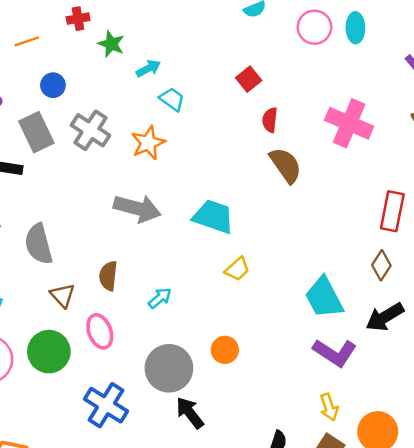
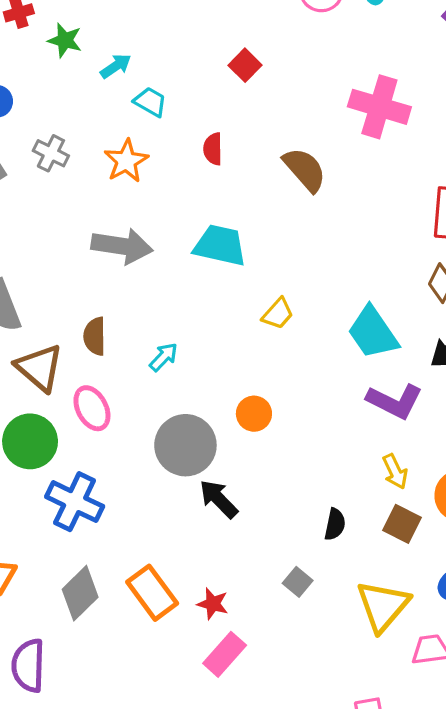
red semicircle: (270, 120) -> (213, 149), moved
gray cross: (90, 130) -> (51, 153), size x0.7
yellow trapezoid: (237, 269) -> (278, 314), moved
brown triangle: (63, 295) -> (39, 368), size x1.5
blue cross: (106, 405) -> (75, 502), moved

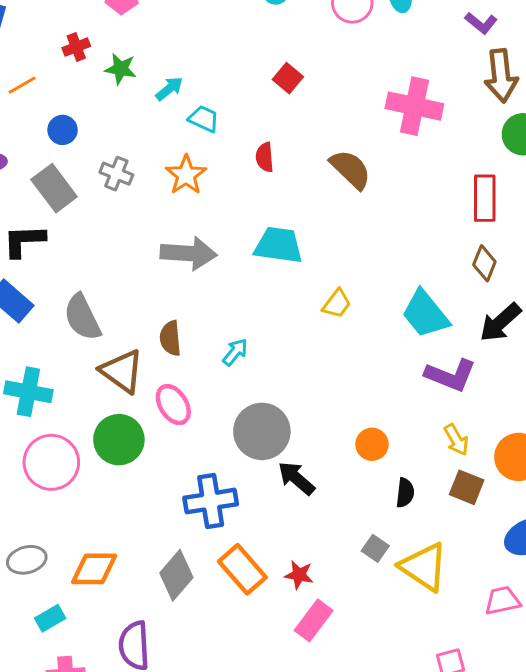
orange circle: (254, 414) -> (372, 444), moved
blue cross: (75, 502) -> (211, 501), moved, turned -30
yellow triangle: (383, 606) -> (424, 567), moved, turned -32

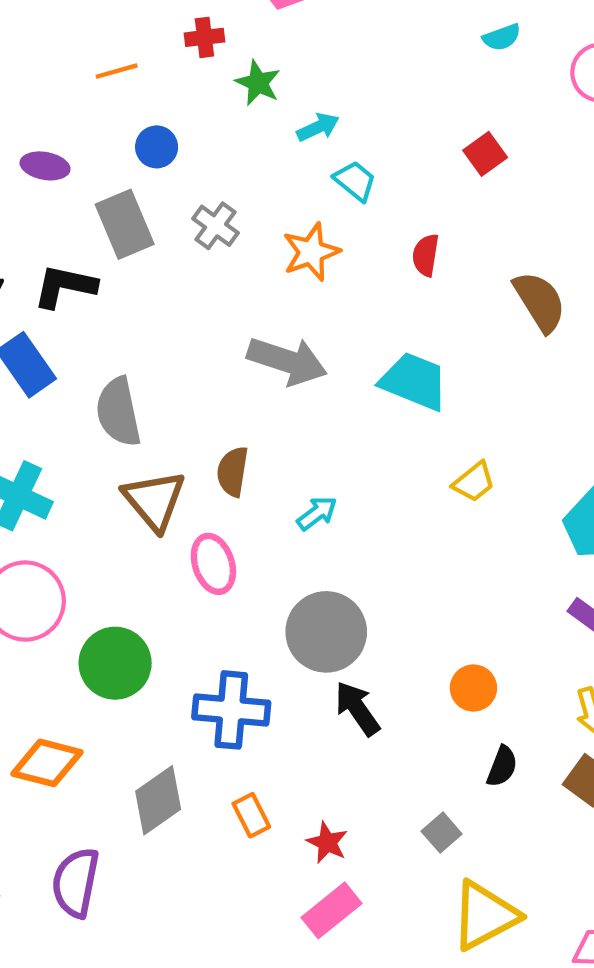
green circle: (119, 440) -> (115, 663), moved
yellow triangle: (424, 567) -> (485, 915), moved, turned 44
orange rectangle: (242, 569) -> (251, 815), size x0.6

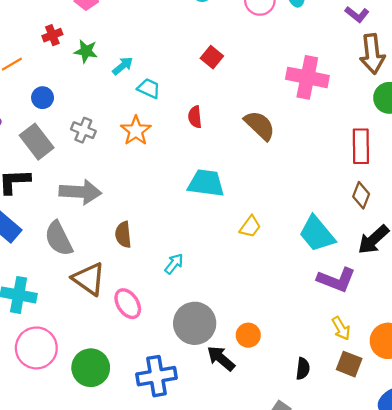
gray arrow: (287, 361) -> (80, 192), moved
brown semicircle: (233, 472) -> (123, 235), moved
orange circle: (473, 688) -> (248, 335), moved

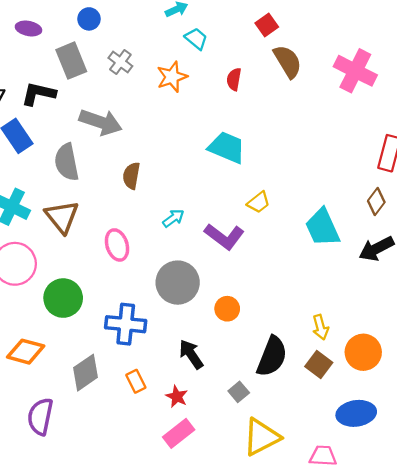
brown semicircle: (260, 125) -> (288, 61), moved
brown triangle: (89, 279) -> (62, 217), moved
purple L-shape: (336, 280) -> (224, 236), moved
black arrow: (221, 358) -> (191, 354), moved
black semicircle: (303, 369) -> (272, 356), size x1.8

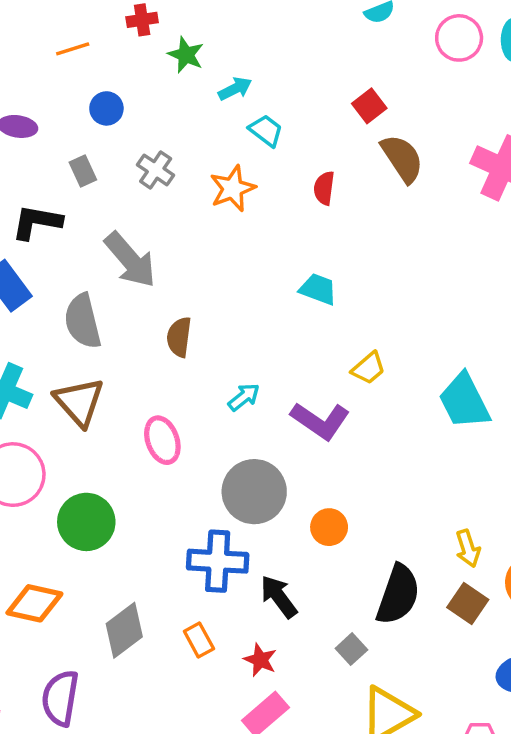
gray rectangle: (71, 61) -> (83, 171), size x0.6
gray arrow: (101, 122) -> (130, 260), turned 33
cyan trapezoid: (227, 147) -> (318, 289), size x0.7
blue cross: (126, 324) -> (218, 561), moved

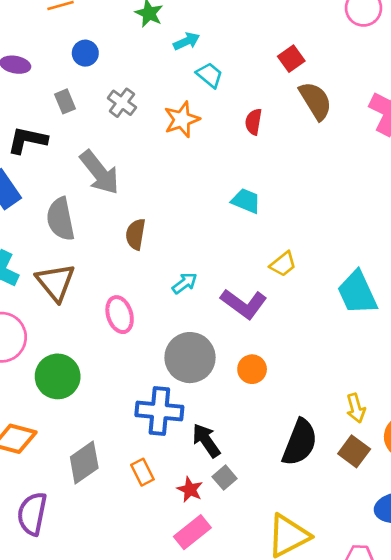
orange circle: (329, 527) -> (252, 369), moved
gray square: (351, 649) -> (225, 478), moved

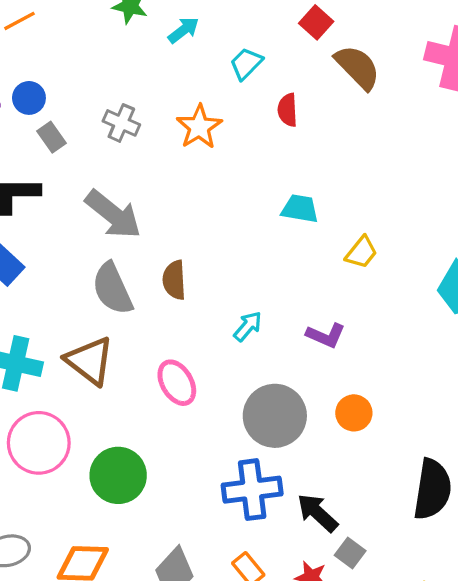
blue circle: (85, 53) -> (29, 98), moved
cyan trapezoid: (210, 75) -> (246, 64), moved, turned -72
gray semicircle: (61, 219) -> (112, 289), moved
yellow trapezoid: (283, 264) -> (361, 252), moved
purple L-shape: (244, 304) -> (326, 335), size x0.7

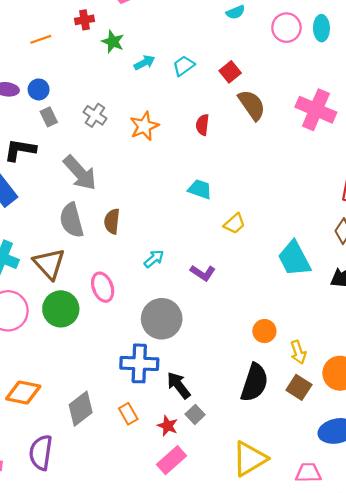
cyan trapezoid: (246, 64) -> (184, 66), moved
orange circle: (354, 413) -> (264, 331), moved
green circle: (118, 475) -> (61, 309), moved

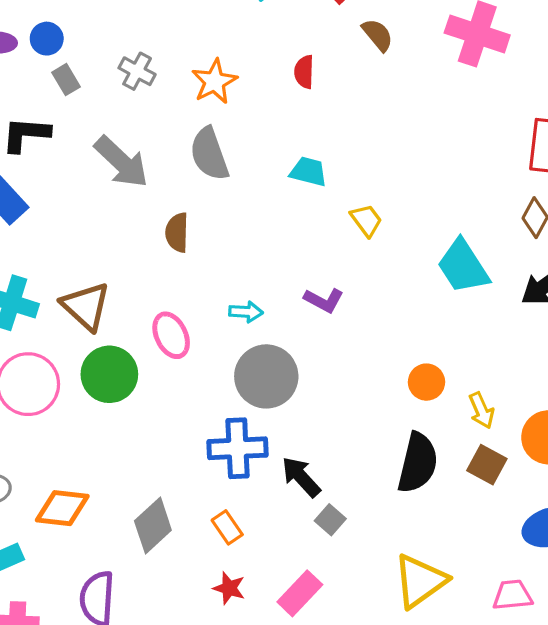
brown semicircle: (252, 105) -> (378, 35), size x0.7
gray semicircle: (72, 220) -> (209, 154), moved
yellow trapezoid: (234, 224) -> (366, 220), turned -80
cyan arrow: (154, 259) -> (246, 312), moved, turned 48
red star: (168, 426) -> (229, 588), moved

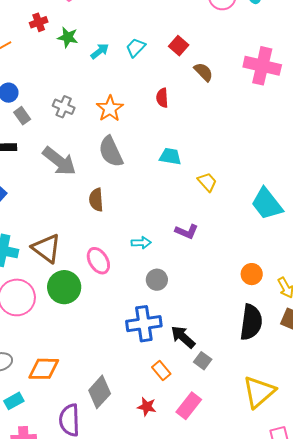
gray circle: (266, 376) -> (157, 280), size x0.6
gray diamond: (153, 526) -> (100, 392), moved
orange rectangle: (227, 527) -> (161, 371), moved

